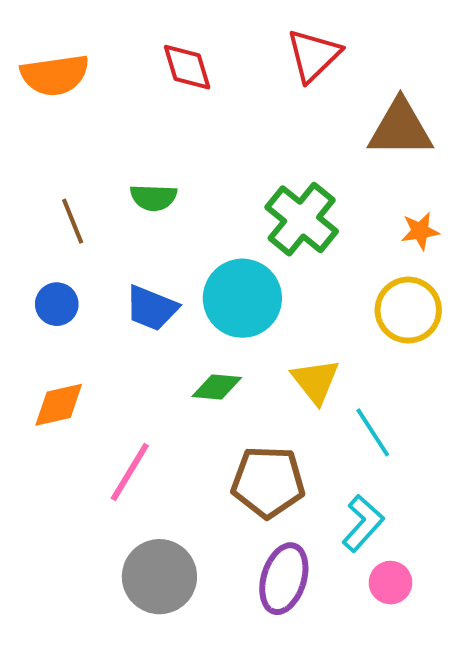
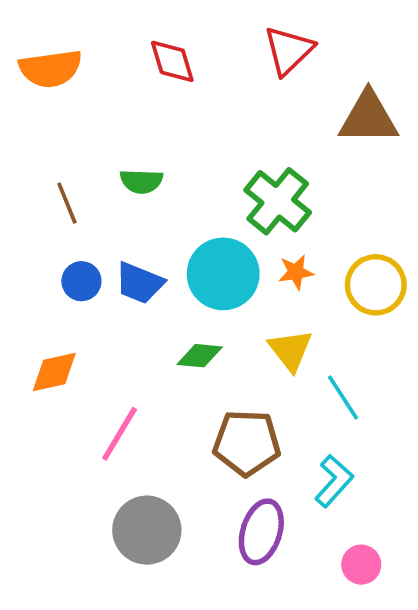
orange star: (420, 231) -> (296, 272), moved
blue circle: (57, 304) -> (81, 281), moved
pink circle: (390, 583) -> (361, 565), moved

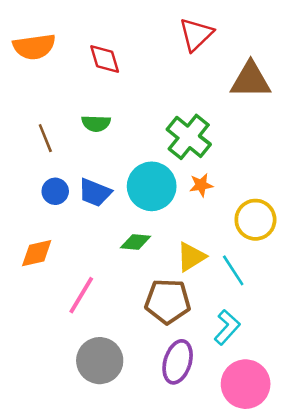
red diamond: (172, 61) -> (105, 59), moved
yellow circle: (376, 285) -> (255, 220), moved
yellow triangle: (290, 350) -> (191, 257), moved, turned 36
pink circle: (361, 565) -> (246, 384), size x1.8

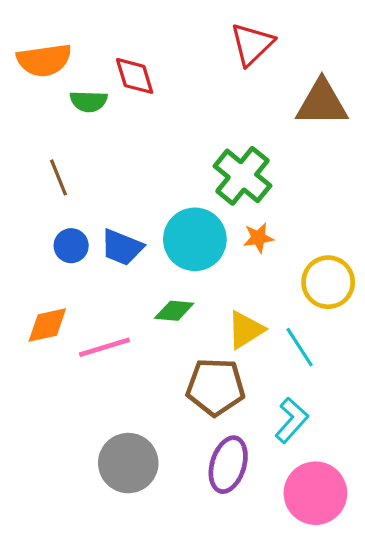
green semicircle: (96, 123) -> (89, 101), moved
pink line: (81, 295) -> (104, 347), moved, turned 42

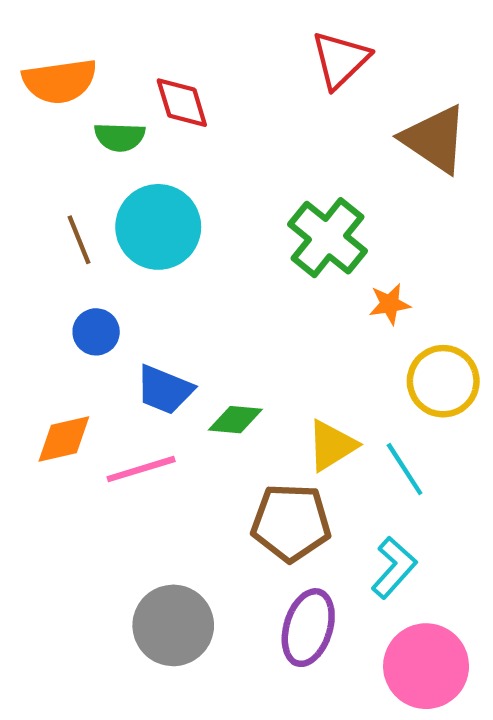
brown triangle: (322, 103) -> (435, 139), turned 34
orange star: (258, 238) -> (390, 304), moved
cyan circle: (195, 239) -> (158, 227), moved
blue trapezoid: (122, 247) -> (165, 390), moved

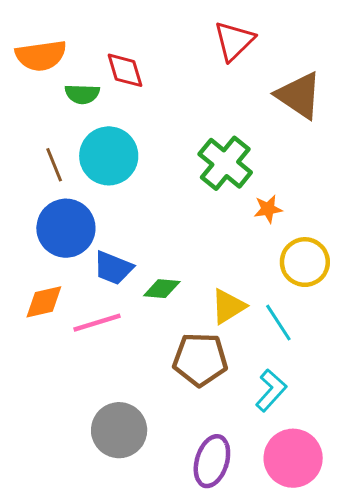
blue circle: (96, 332) -> (66, 228), size x1.8
purple ellipse: (308, 628) -> (212, 461), moved

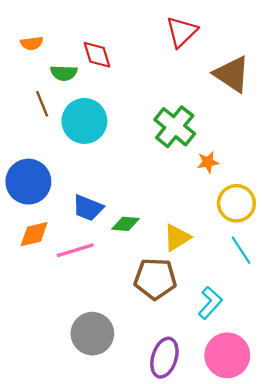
orange semicircle: (41, 56) -> (32, 43), size x0.6
brown line: (54, 165) -> (42, 104), moved
blue circle: (66, 228) -> (28, 182), moved
cyan line: (278, 323) -> (241, 250), moved

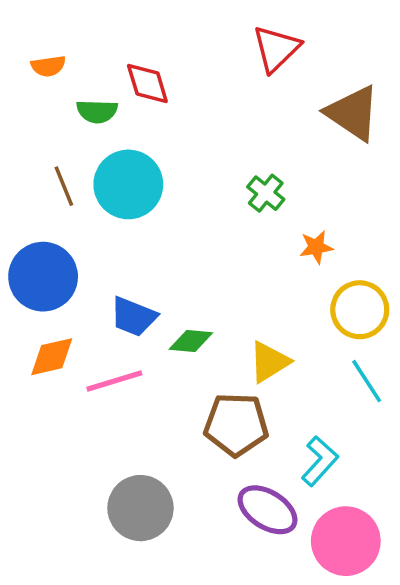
brown line: (42, 104) -> (64, 186), moved
green cross: (175, 127) -> (266, 193), size x0.6
purple ellipse: (164, 358) -> (267, 510), moved, turned -75

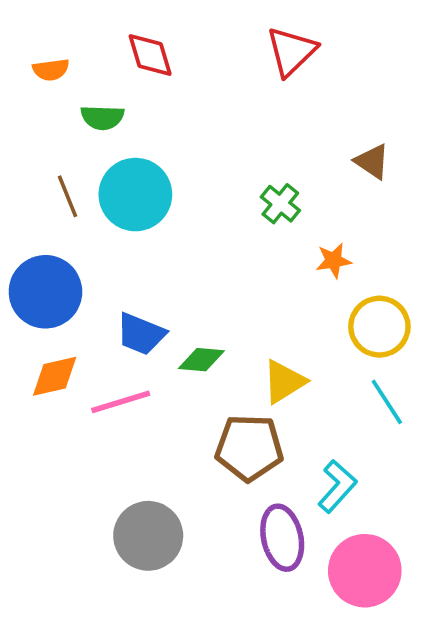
red diamond: (147, 84) -> (150, 55), moved
brown triangle: (353, 113) -> (372, 161), moved, size x0.6
purple ellipse: (267, 510) -> (282, 538), turned 46

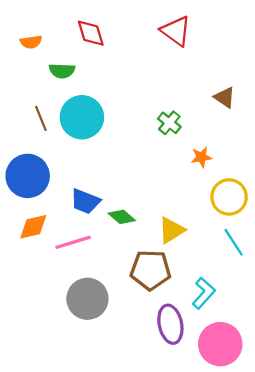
red triangle: (291, 51) -> (176, 31), turned -40
green diamond: (201, 360) -> (122, 217), turned 36
gray circle: (148, 536) -> (87, 299), moved

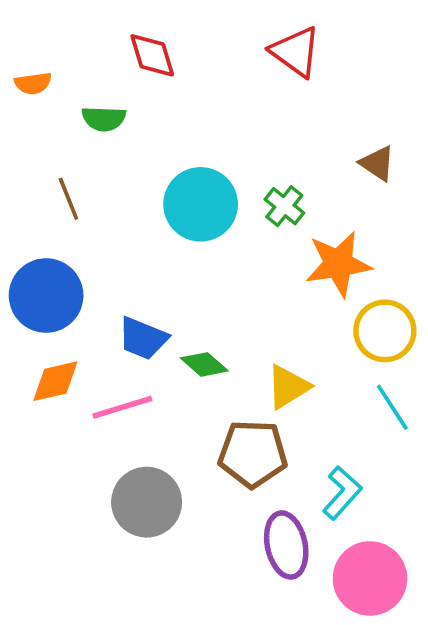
orange semicircle: (31, 42) -> (33, 83), moved
cyan circle: (82, 117) -> (201, 204), moved
orange star: (201, 157) -> (338, 264), size x1.8

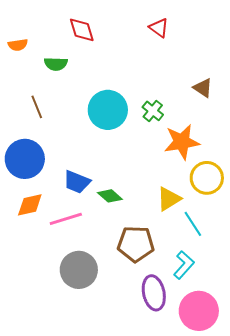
red triangle: (296, 52) -> (159, 28), size x0.7
yellow triangle: (288, 387) -> (169, 199), moved
cyan line: (392, 407) -> (193, 224), moved

